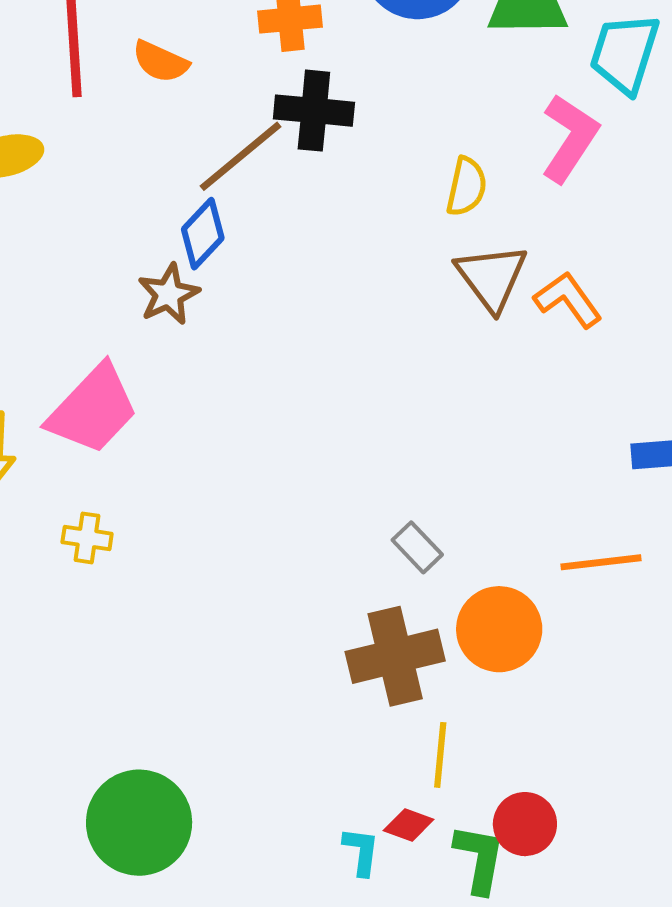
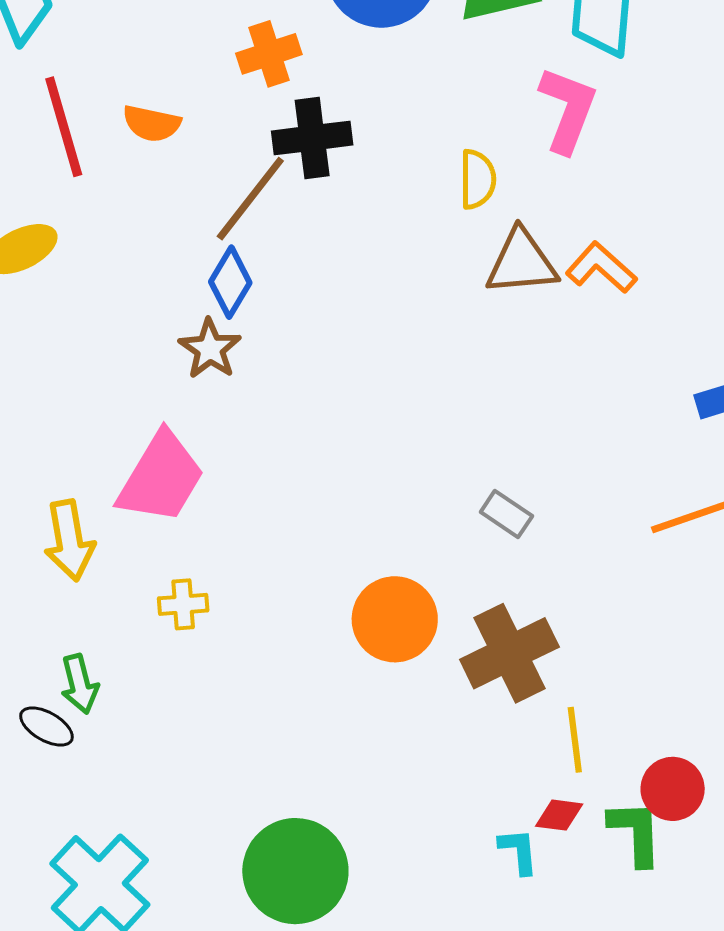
brown triangle: (491, 277) -> (522, 262), turned -46
gray rectangle: (417, 547) -> (506, 514), moved
orange circle: (499, 629) -> (395, 619), moved

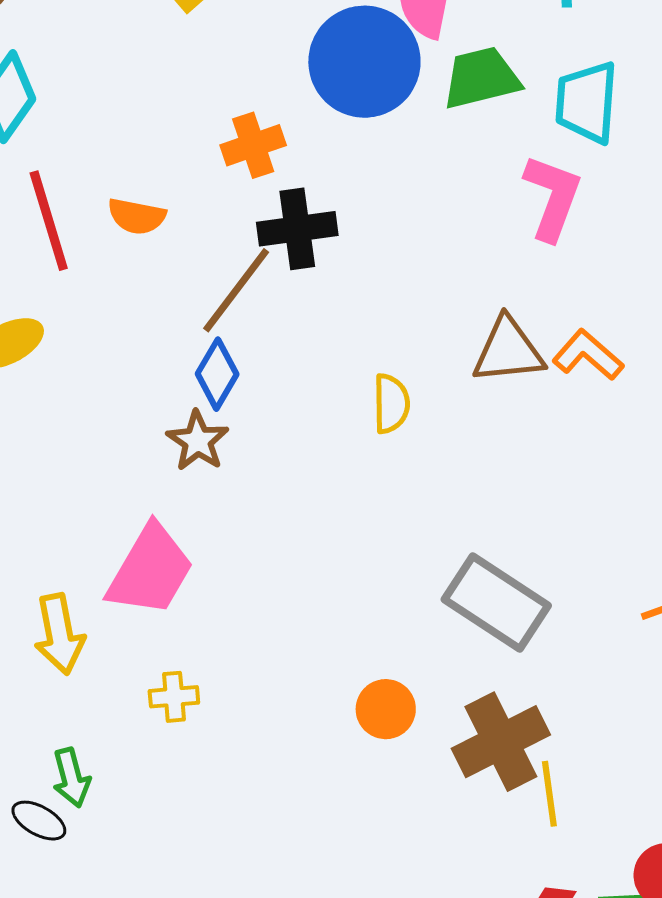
yellow semicircle: (477, 179) -> (391, 404), moved
gray rectangle: (506, 514) -> (496, 603), size x2.0
orange circle: (395, 619) -> (386, 709), size x0.7
yellow line: (575, 740) -> (549, 794), moved

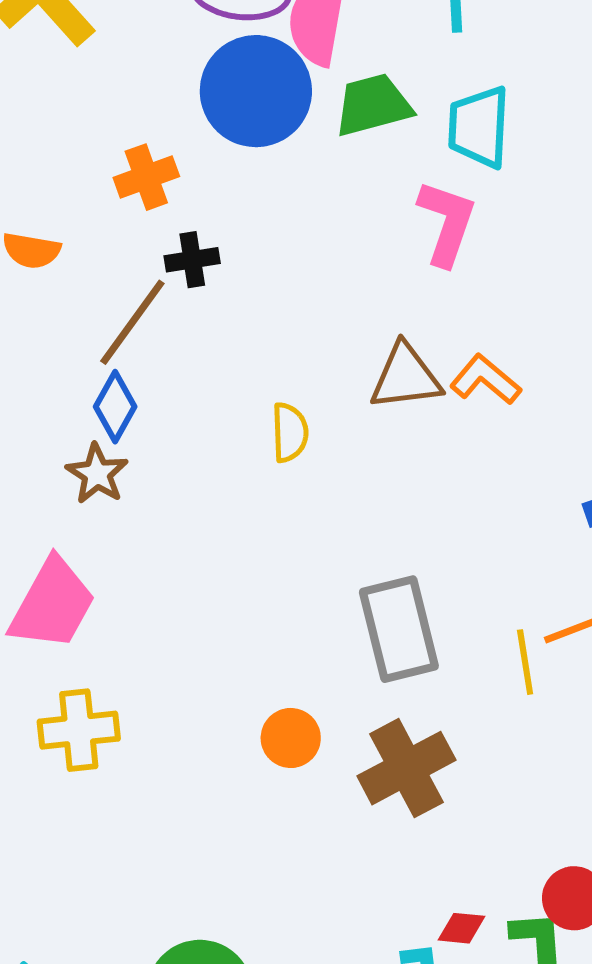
black cross: (297, 229) -> (192, 260), size x0.7
gray rectangle: (496, 603) -> (399, 629), turned 44
yellow cross: (174, 697) -> (79, 730), size x1.6
yellow line: (549, 794) -> (525, 662), moved

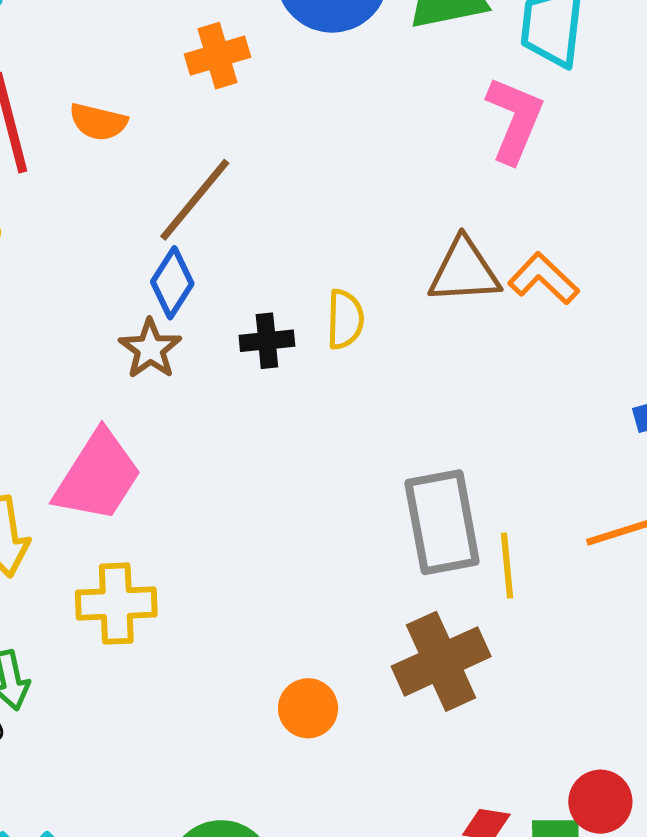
black cross: (192, 260) -> (267, 341), moved
yellow line: (525, 662) -> (507, 565), moved
orange circle: (291, 738) -> (308, 708), moved

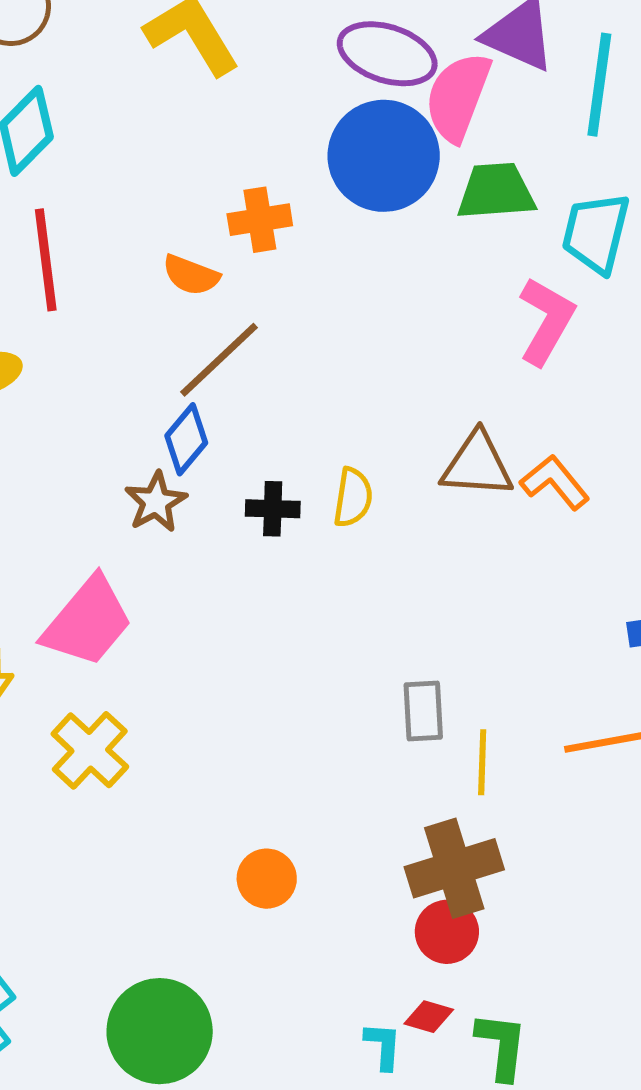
orange semicircle: (98, 122) -> (191, 275), moved
gray rectangle: (442, 522) -> (423, 711), size x0.6
yellow cross: (116, 604) -> (90, 750), turned 38
brown cross: (441, 661) -> (454, 868), moved
red circle: (600, 802) -> (447, 932), moved

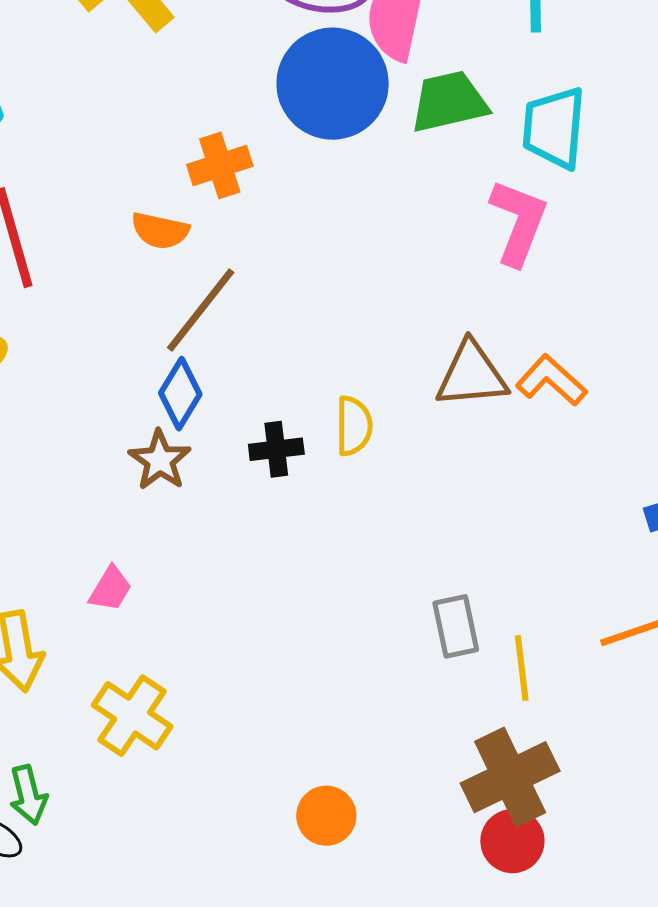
pink trapezoid: (88, 622) -> (110, 589), size x0.5

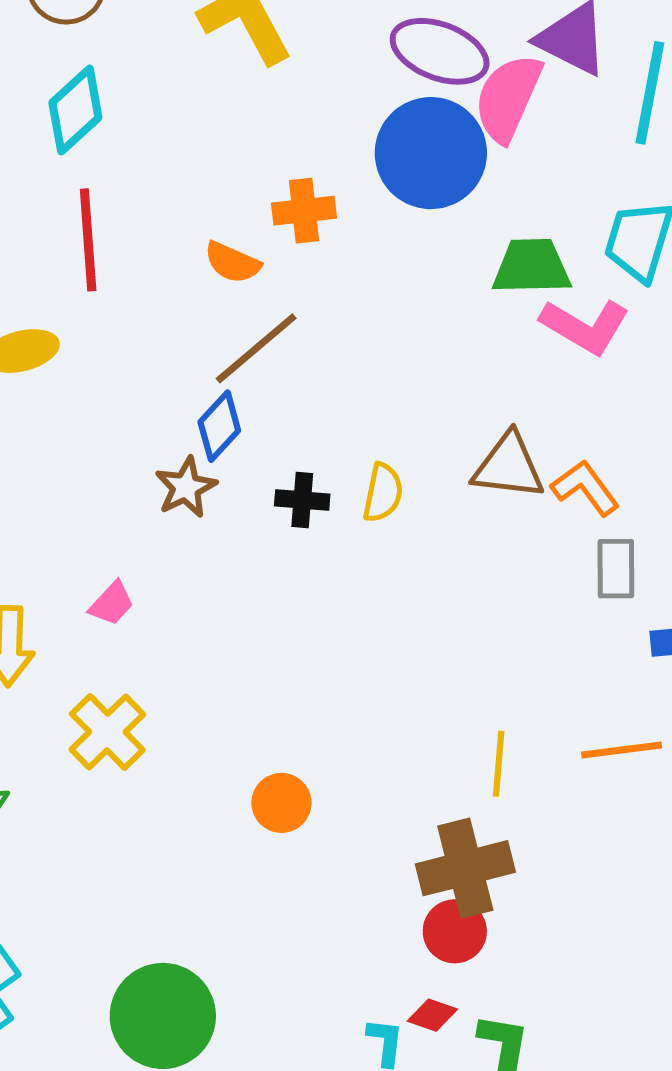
green trapezoid: (449, 102) -> (532, 267), moved
pink L-shape: (518, 222) -> (585, 326), turned 88
gray rectangle: (456, 626) -> (616, 569), moved
orange circle: (326, 816) -> (281, 803), moved

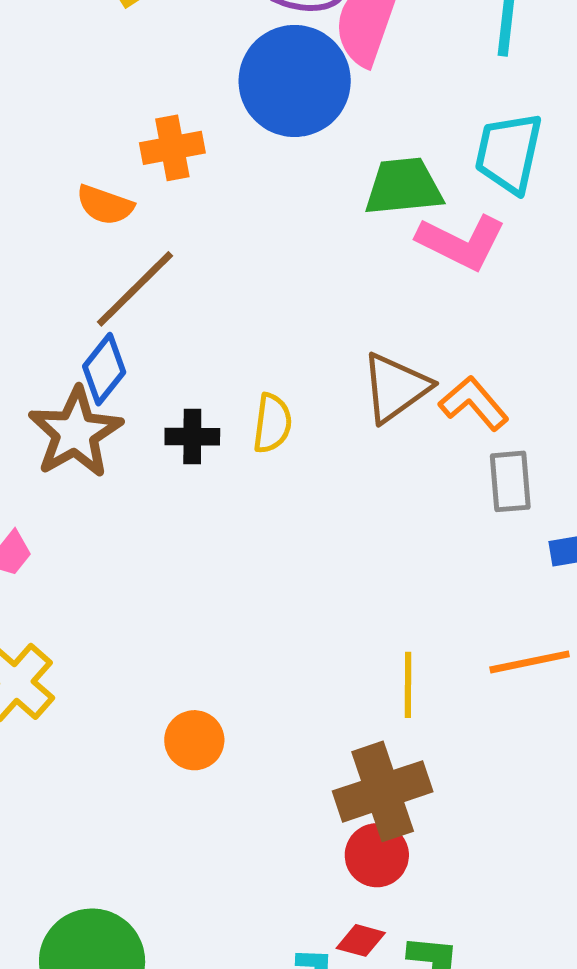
brown triangle: (509, 466) -> (396, 388), turned -38
brown star: (186, 487) -> (75, 433), size x1.5

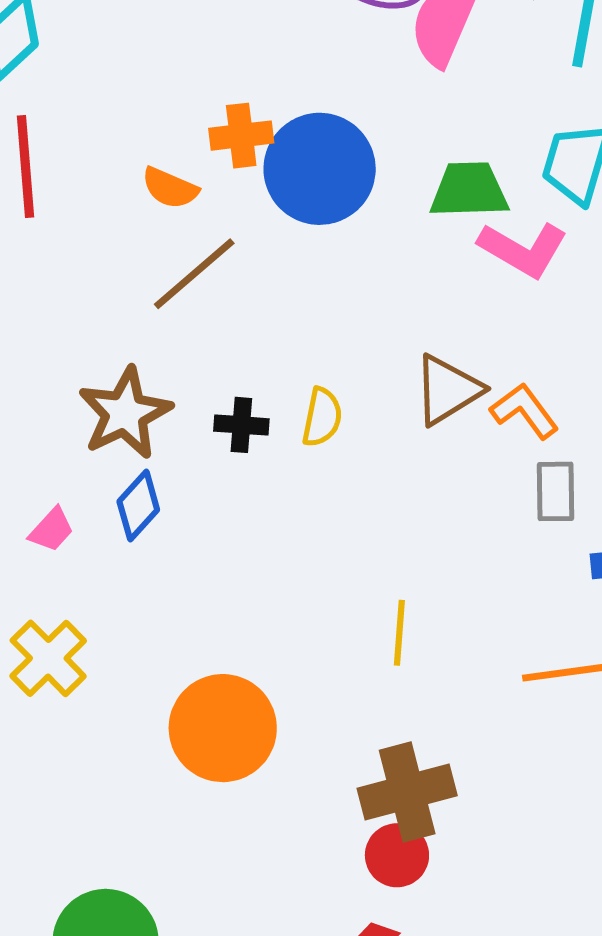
blue circle: (295, 81) -> (320, 169), moved
blue diamond: (104, 369) -> (138, 506), moved
yellow line: (408, 685) -> (399, 633), moved
orange circle: (194, 740) -> (223, 728), size x1.8

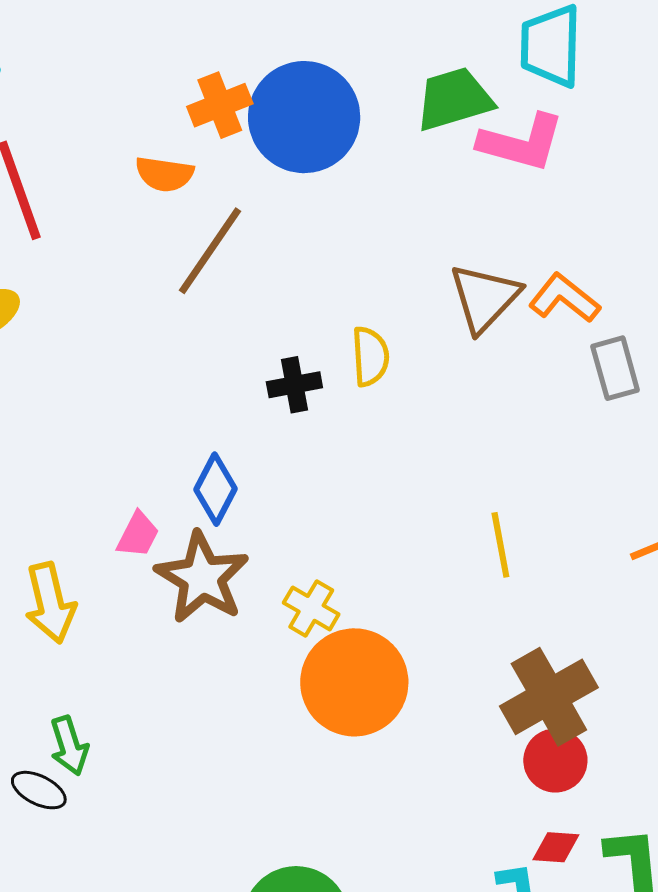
brown star: (125, 413) -> (202, 578), moved
yellow cross: (48, 658) -> (311, 608), moved, size x0.7

